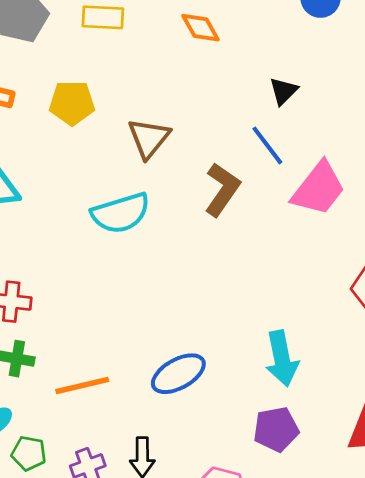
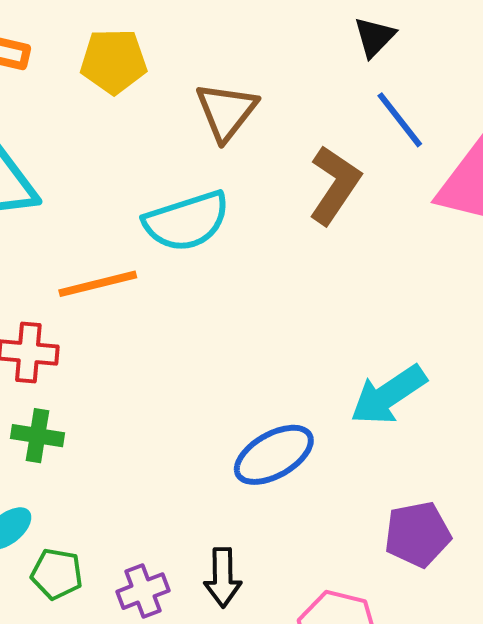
black triangle: (283, 91) -> (375, 37), moved
cyan arrow: (282, 359) -> (388, 395), moved, turned 68
orange line: (82, 386) -> (98, 284), moved

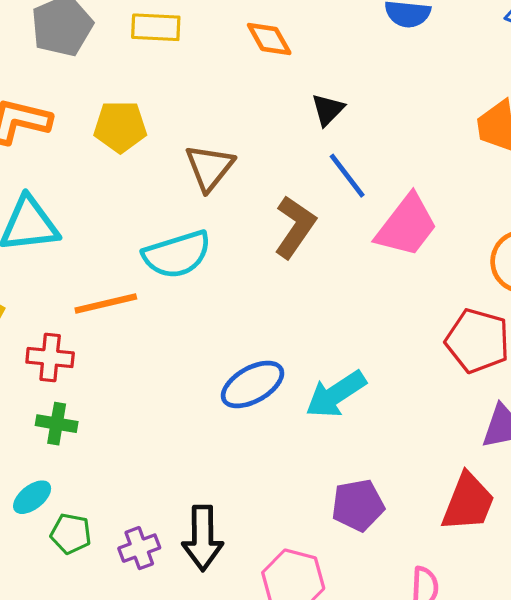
blue ellipse: (274, 455) -> (252, 384), moved
black arrow: (223, 578) -> (203, 538), size x1.4

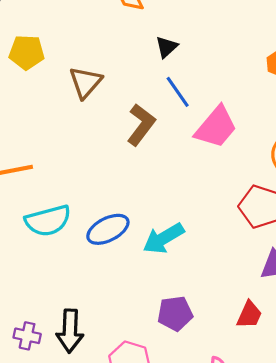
cyan semicircle: (177, 254) -> (48, 221), moved
red trapezoid: (468, 502) -> (249, 315), size x0.7
purple cross: (139, 548) -> (27, 336), turned 30

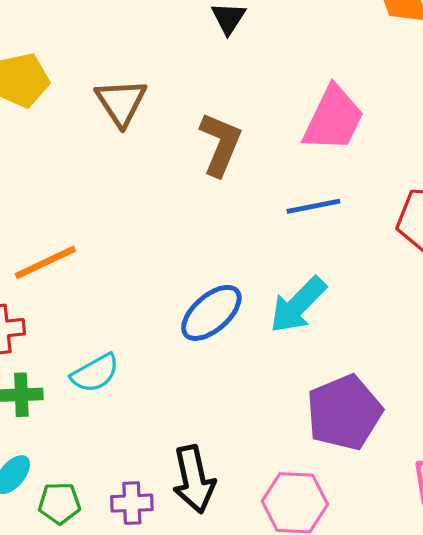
blue line: (178, 92) -> (313, 206), moved, turned -52
cyan semicircle: (48, 221) -> (95, 373), moved, size x0.7
purple pentagon: (175, 313) -> (344, 413), size x1.4

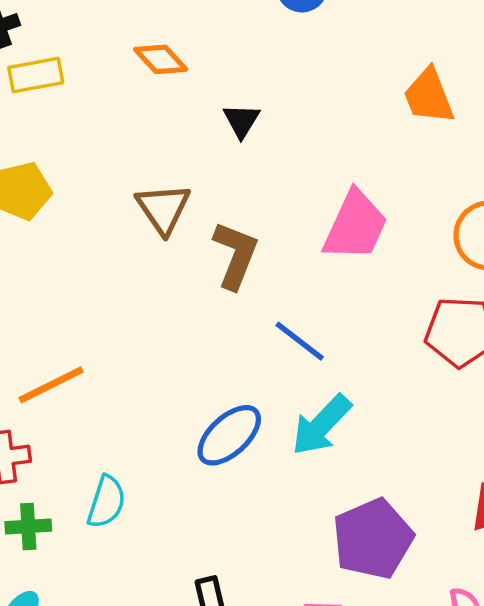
brown triangle: (121, 102) -> (163, 209), moved
blue line: (313, 206) -> (300, 341), moved, turned 50
cyan semicircle: (95, 373) -> (106, 502), turned -42

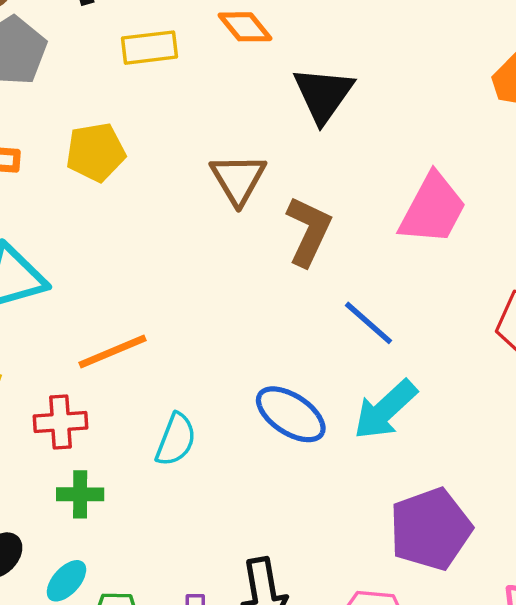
yellow rectangle: (36, 75) -> (149, 48), moved
black triangle: (241, 121) -> (323, 94), size x1.6
blue ellipse: (229, 435) -> (291, 414), turned 72
cyan semicircle: (106, 502) -> (176, 440), moved

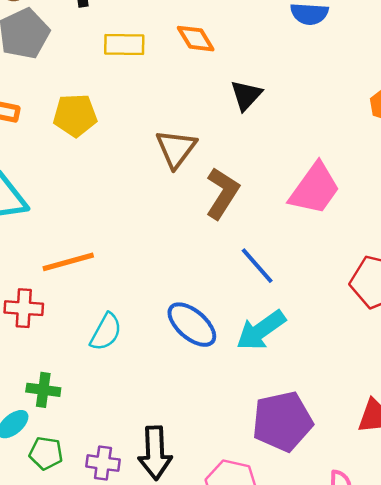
black triangle: (323, 94) -> (246, 95), size x0.7
green cross: (80, 494) -> (43, 390), moved

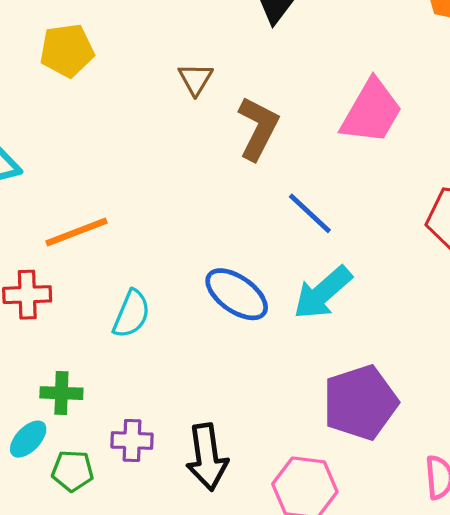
brown triangle: (176, 149) -> (196, 79), size x0.7
purple cross: (103, 463) -> (132, 441), moved

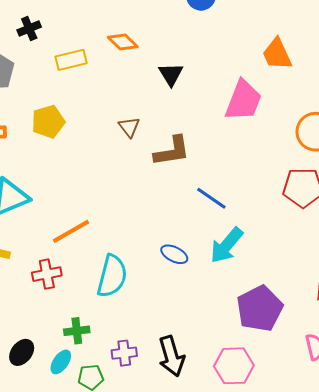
pink trapezoid: (371, 112) -> (243, 100), moved
brown L-shape: (258, 128) -> (172, 151), turned 63
blue ellipse: (237, 294) -> (174, 254), size x0.7
cyan semicircle: (131, 314) -> (112, 276), size x1.4

